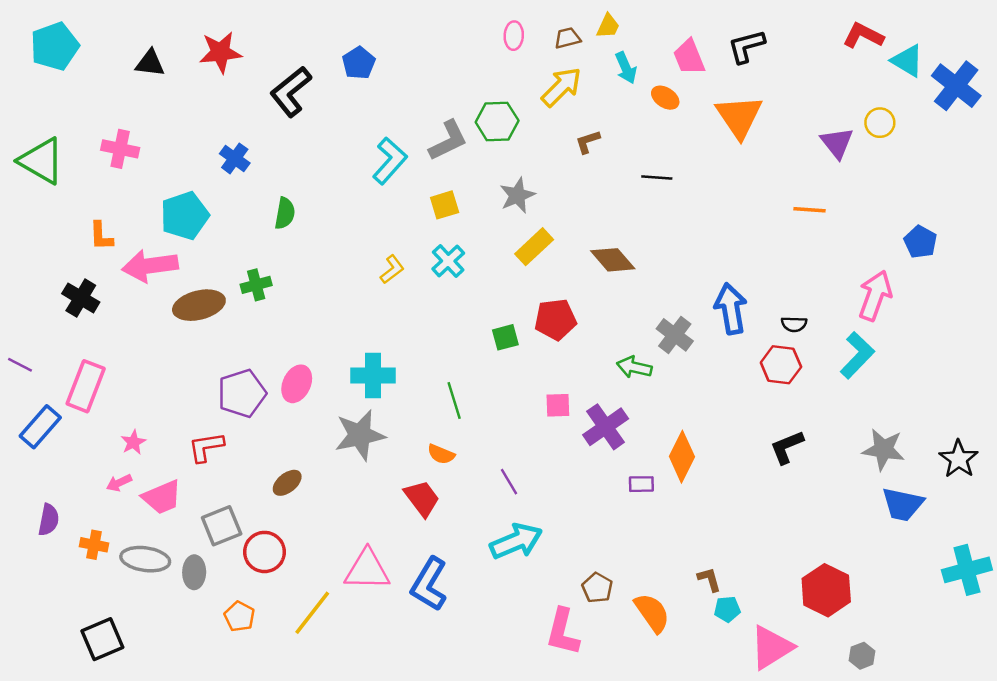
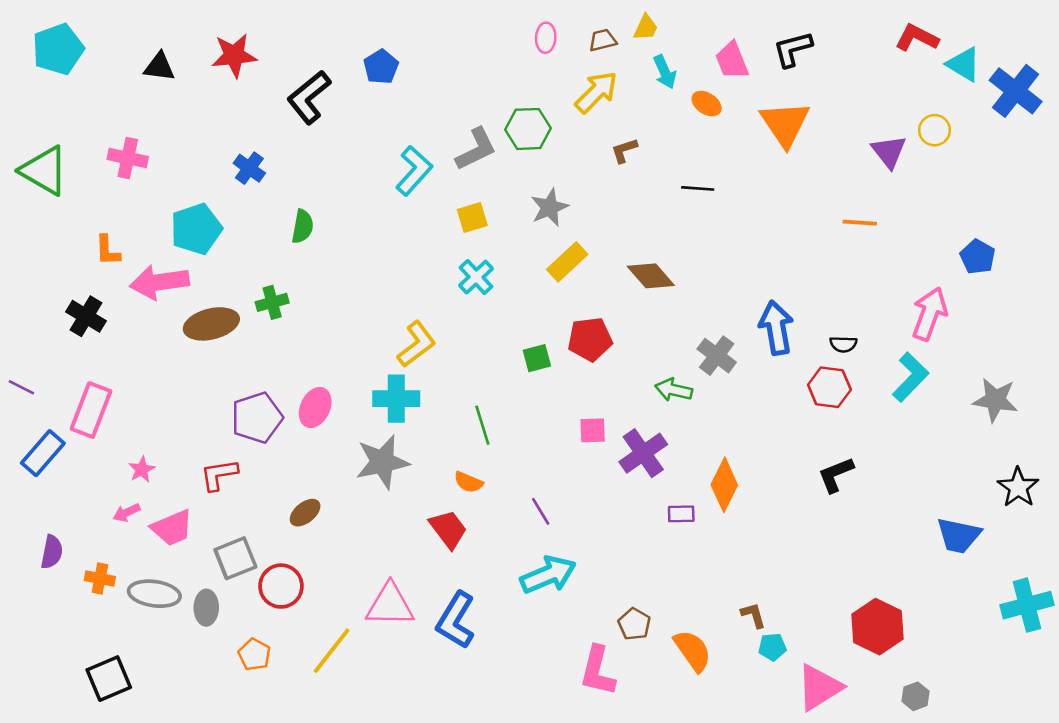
yellow L-shape: (392, 269) -> (417, 344), moved, size x1.5
gray star: (883, 449) -> (995, 400), moved

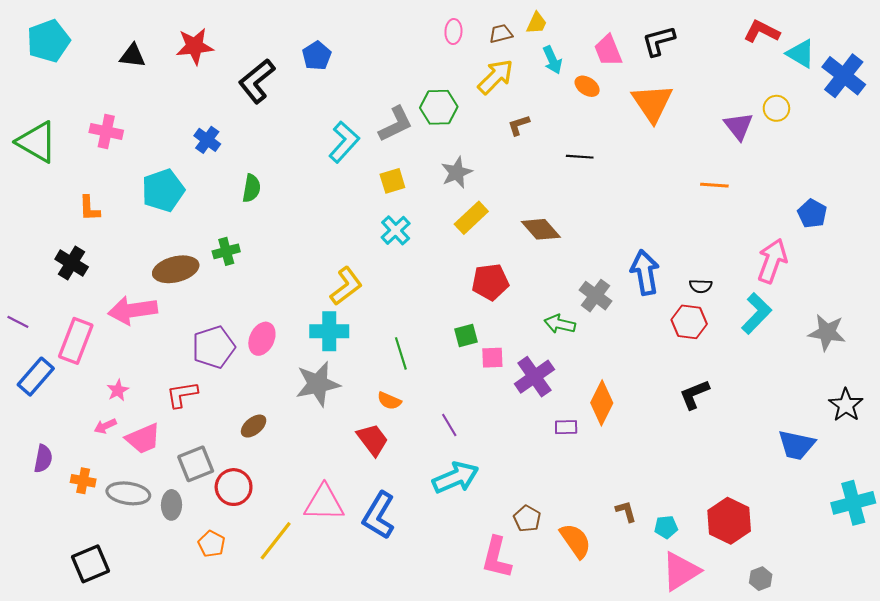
pink arrow: (159, 282) -> (133, 310), moved
green square: (537, 358) -> (466, 336), moved
cyan pentagon: (772, 647) -> (666, 527), moved

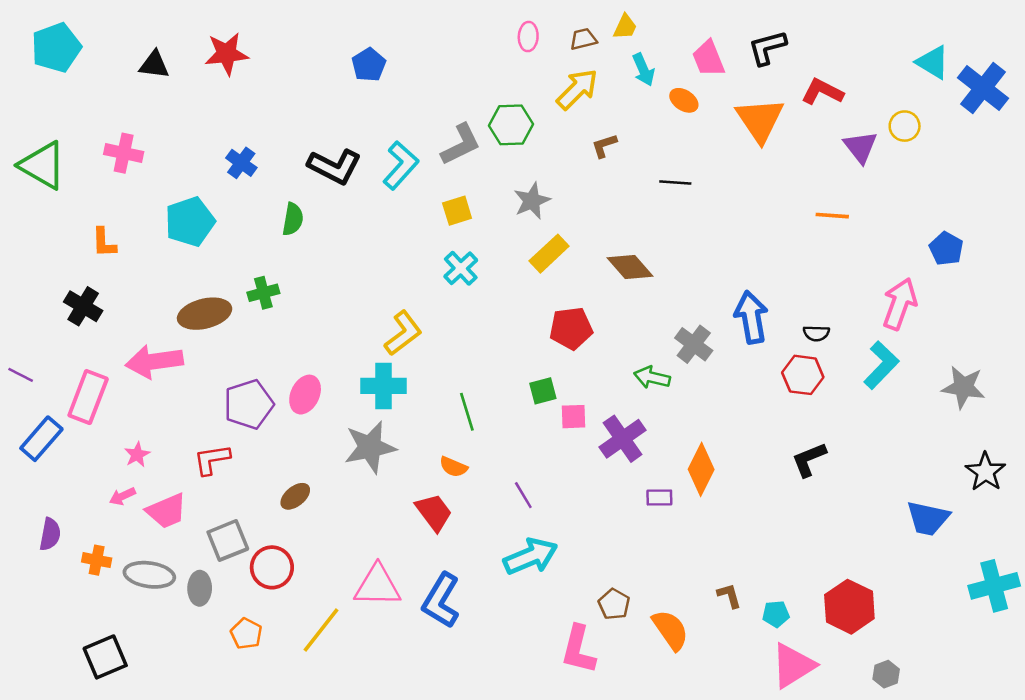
red L-shape: (762, 32) -> (822, 92), moved
black L-shape: (257, 81) -> (334, 167), moved, turned -114

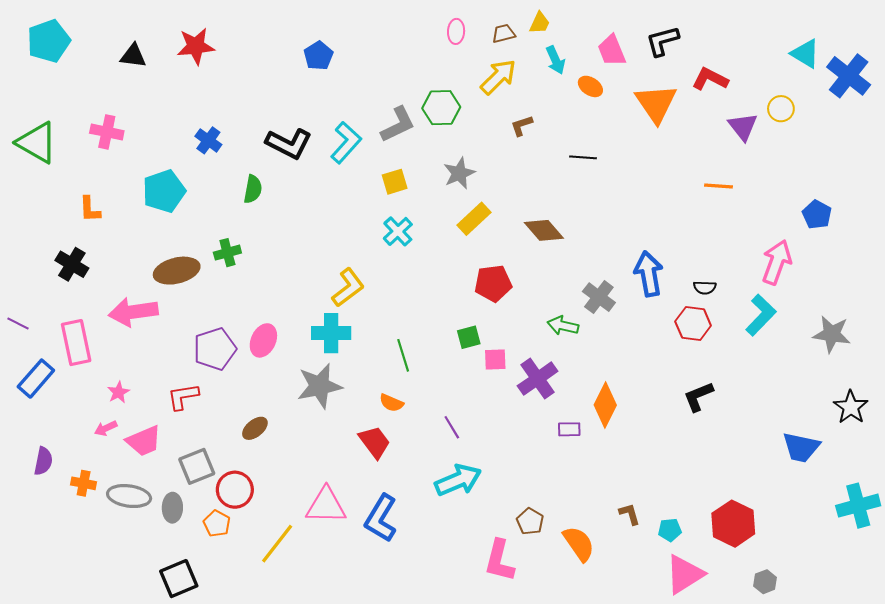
pink rectangle: (88, 397) -> (76, 343), turned -33
orange pentagon: (246, 634) -> (217, 524), moved
black square: (105, 657) -> (179, 579), moved

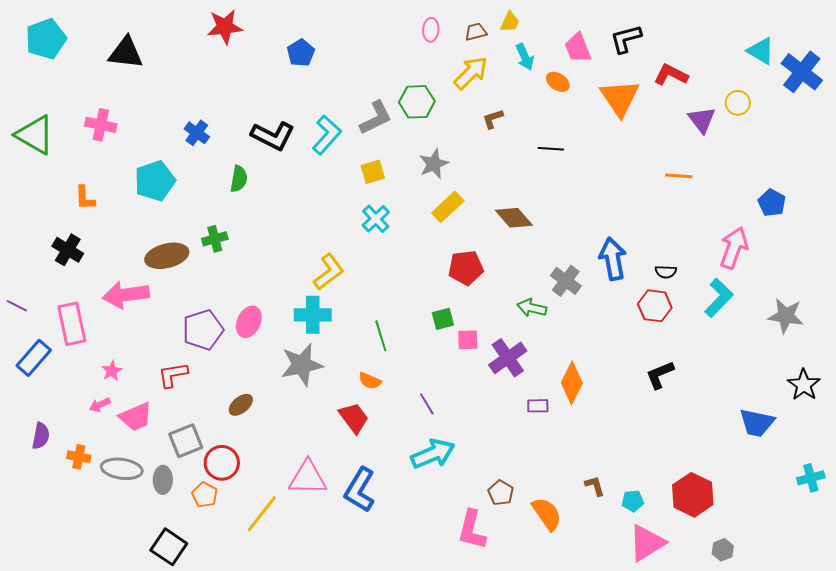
red star: (196, 46) -> (225, 27), moved
black triangle: (133, 56) -> (126, 53), size x1.4
cyan cross: (858, 506) -> (811, 478), size x0.7
black square: (179, 579) -> (169, 547), turned -33

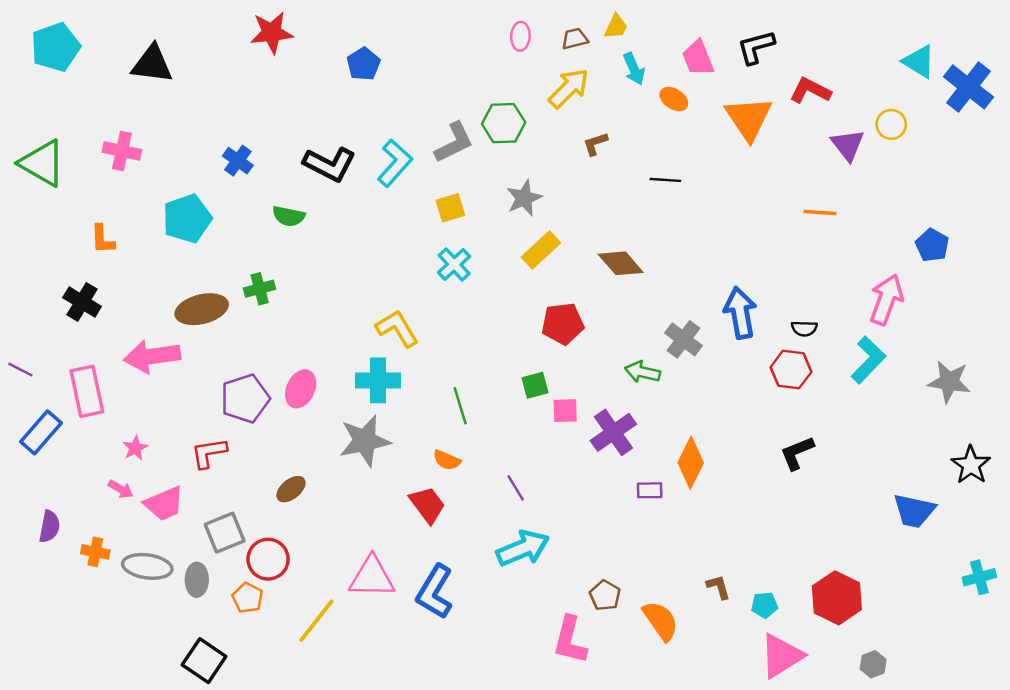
green semicircle: (239, 179) -> (289, 216), turned 92
yellow L-shape: (329, 272) -> (397, 328), turned -84
pink arrow: (100, 405) -> (121, 489), turned -125

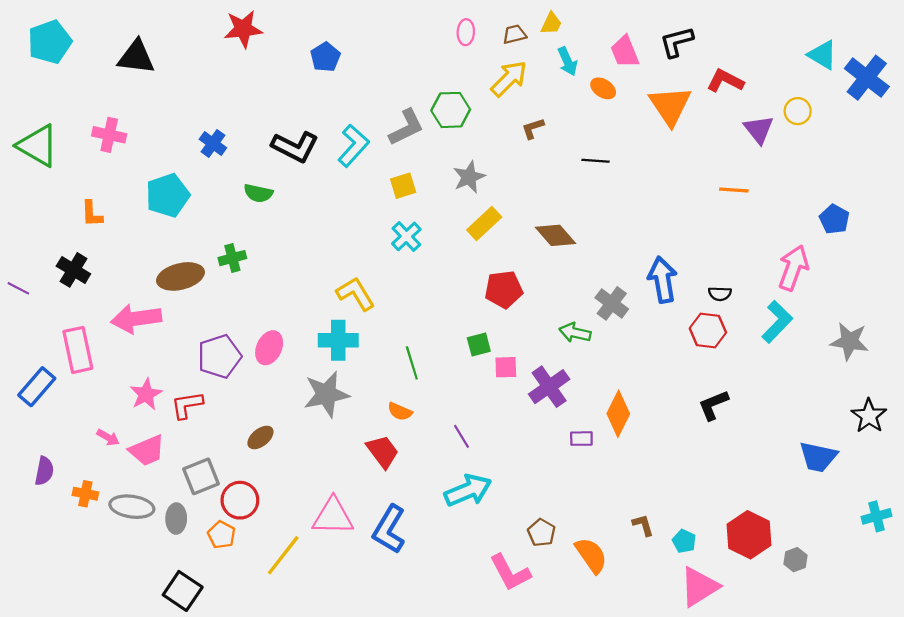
purple line: (20, 370) -> (18, 288), moved
pink star: (135, 448) -> (146, 394), moved, size x1.4
cyan pentagon: (764, 605) -> (684, 541), turned 30
pink L-shape: (570, 640) -> (510, 573), turned -42
gray hexagon: (873, 664) -> (795, 560), moved

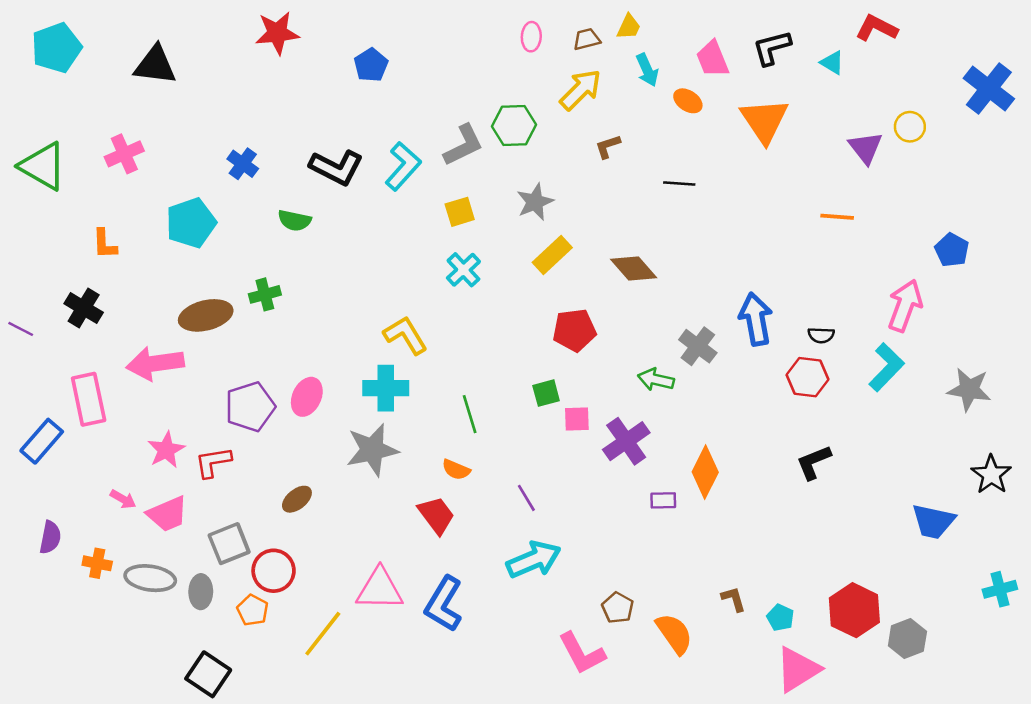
cyan triangle: (822, 55) -> (832, 63), moved, size x0.7
red L-shape: (725, 81) -> (877, 28), moved
pink cross: (109, 135) -> (124, 154), turned -36
gray hexagon: (795, 560) -> (907, 639), size x1.4

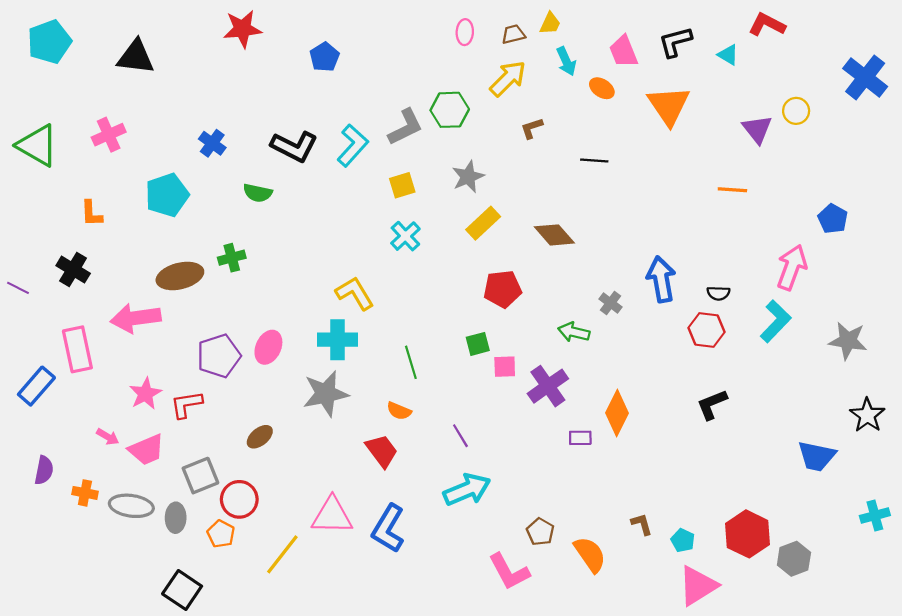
gray cross: (698, 346) -> (610, 303), size x0.7

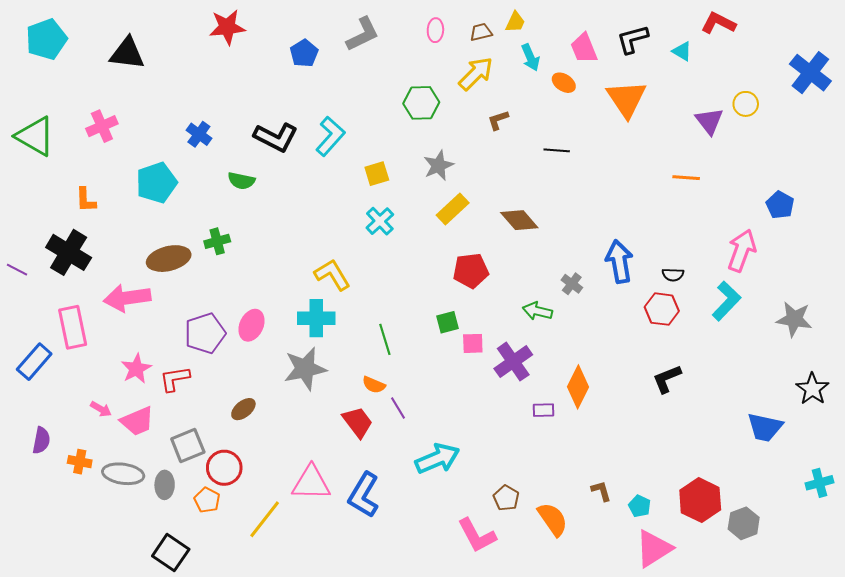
gray L-shape: (405, 127) -> (363, 34), moved
black cross: (73, 270) -> (69, 252), size x1.4
purple line: (460, 436) -> (398, 408), moved

